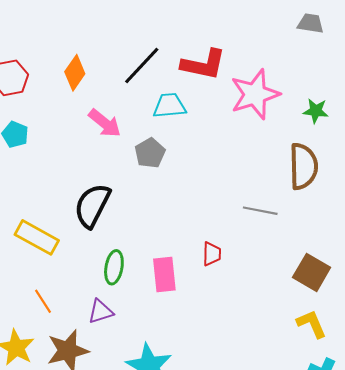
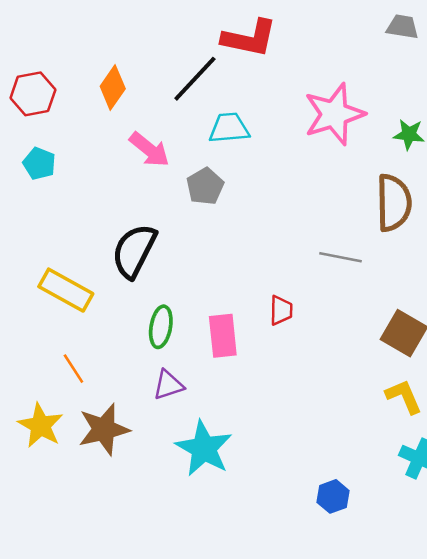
red L-shape: (204, 64) -> (249, 38), moved
purple triangle: (101, 312) -> (168, 385), moved

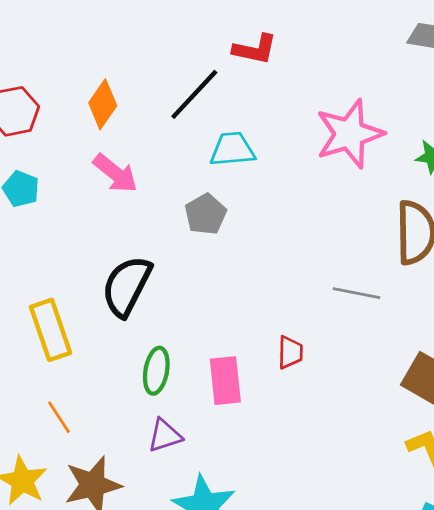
red L-shape: (249, 38) -> (255, 49), size x0.7
pink arrow: (149, 150) -> (115, 173), moved
yellow rectangle: (66, 290) -> (51, 330), turned 42

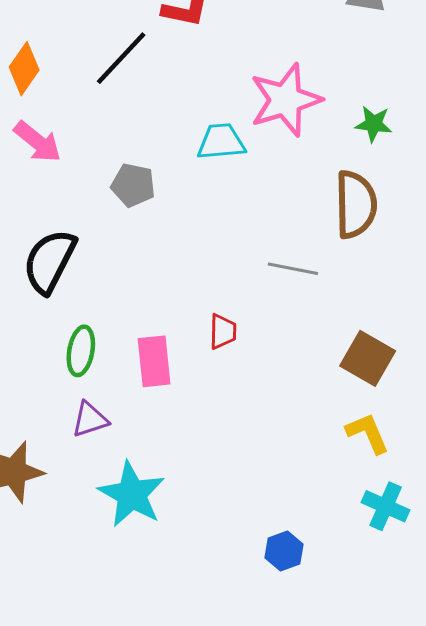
cyan trapezoid: (232, 149) -> (221, 142), moved
gray pentagon: (206, 214) -> (133, 185), turned -30

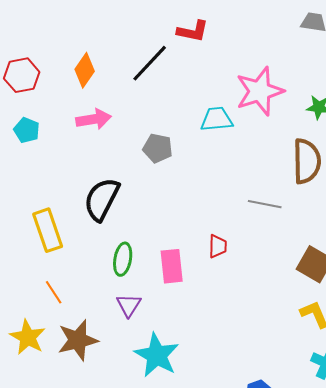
pink arrow: (38, 142) -> (94, 119), turned -48
purple triangle: (90, 420) -> (129, 305), turned -40

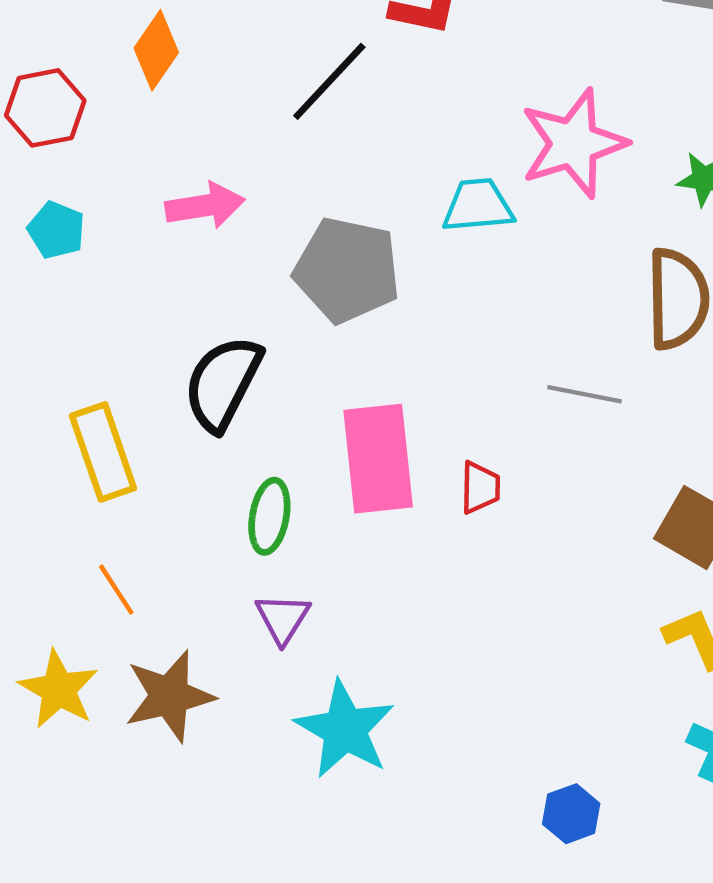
orange diamond: (85, 70) -> (156, 50), moved
gray pentagon: (158, 148) -> (347, 270), size x1.6
pink rectangle: (172, 266) -> (378, 459), moved, size x1.4

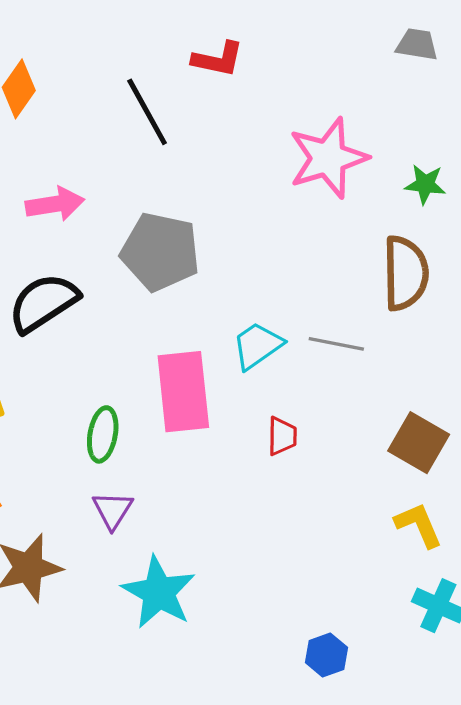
black line: (329, 81) -> (147, 112), turned -72
cyan trapezoid: (478, 206) -> (257, 346), moved, turned -30
black semicircle: (223, 383) -> (43, 303), moved, turned 30
red trapezoid: (480, 487) -> (282, 436), moved

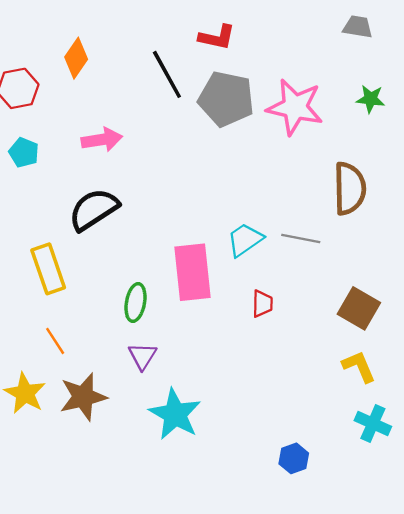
pink star: (328, 158) -> (295, 107), turned 30
green star: (425, 184) -> (371, 99), moved
gray pentagon: (160, 252) -> (226, 99), moved

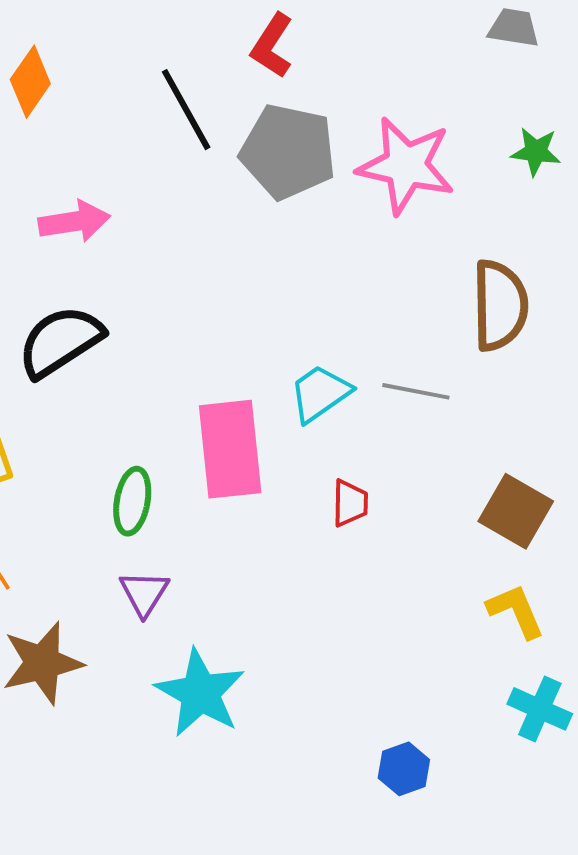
red L-shape: (217, 37) -> (272, 46), turned 111

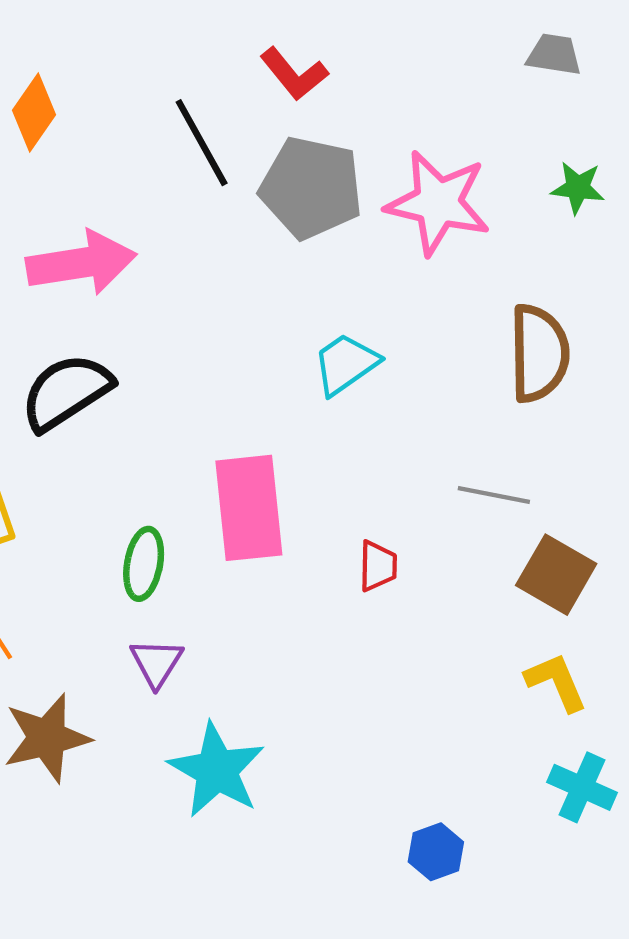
red L-shape: (272, 46) -> (294, 74), turned -72
pink arrow: (74, 221) -> (81, 263), size x1.4
gray line: (416, 391) -> (494, 495), moved
cyan trapezoid: (320, 393) -> (346, 364), moved

